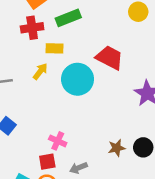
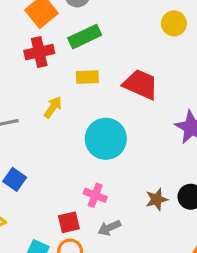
yellow rectangle: (55, 48) -> (87, 77), moved
cyan circle: (78, 79) -> (106, 139), moved
pink cross: (58, 141) -> (95, 195), moved

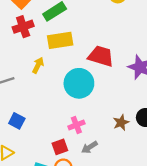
yellow rectangle: (87, 77) -> (60, 40), size x1.5
red trapezoid: (141, 84) -> (101, 56), moved
pink cross: (95, 195) -> (76, 125), turned -35

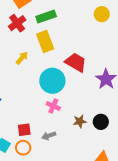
red cross: (23, 27) -> (17, 23), turned -30
yellow rectangle: (60, 40) -> (45, 42), turned 65
pink cross: (76, 125) -> (53, 106), moved, turned 32

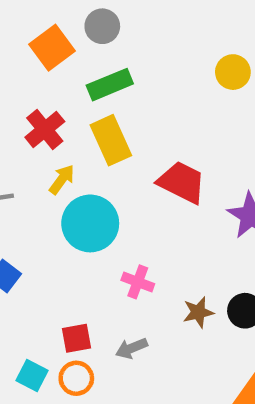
red cross: (17, 23) -> (45, 129), moved
cyan circle: (52, 81) -> (90, 223), moved

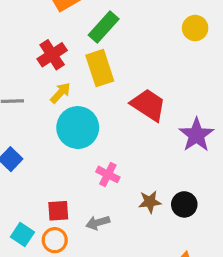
green rectangle: (110, 85) -> (104, 27), turned -32

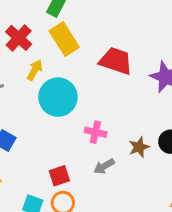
gray arrow: (98, 223) -> (104, 166), moved

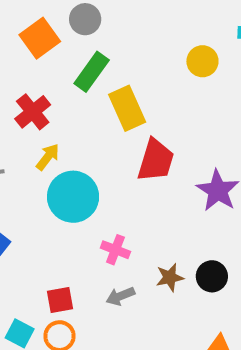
yellow rectangle: (64, 39) -> (127, 108), moved
red trapezoid: (116, 61) -> (156, 160), turned 80

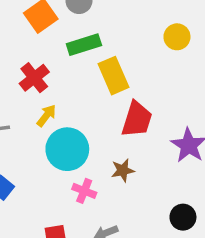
green rectangle: (92, 72) -> (84, 45), turned 36
pink cross: (115, 250) -> (84, 191), moved
brown star: (170, 277) -> (123, 170), moved

